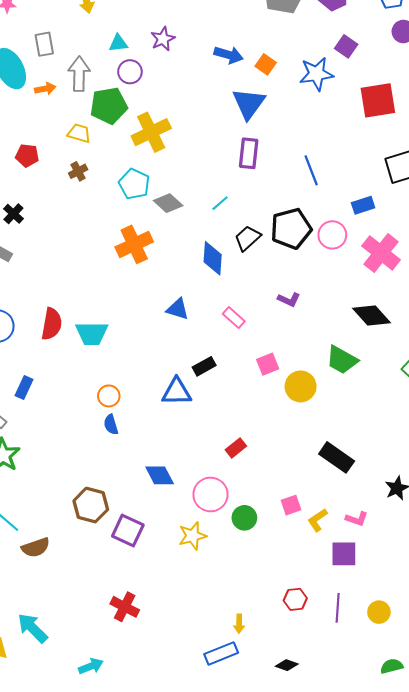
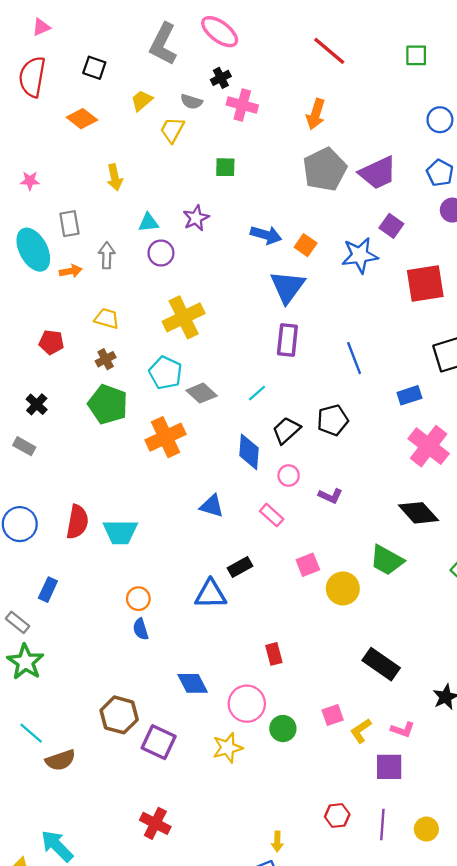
gray arrow: (79, 74) -> (107, 255), size x0.7
green pentagon: (109, 106) -> (108, 404), moved, turned 30
black pentagon: (291, 229) -> (333, 420), size x0.7
pink circle: (332, 235) -> (289, 476), moved, size x0.7
red rectangle: (236, 448) -> (274, 654), turned -66

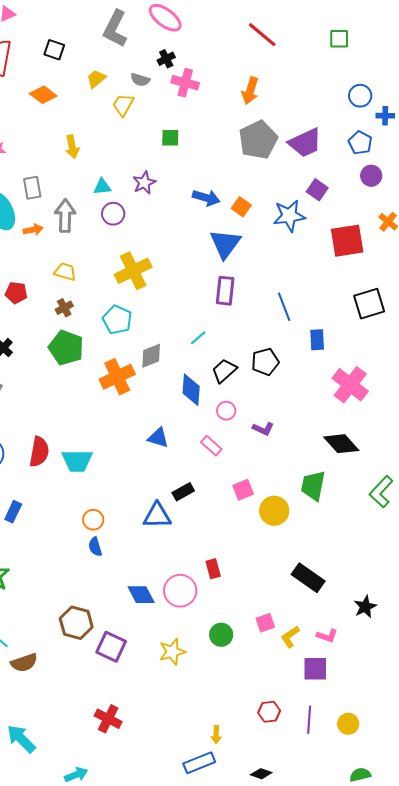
gray arrow: (107, 255) -> (65, 216), size x1.4
gray diamond: (202, 393) -> (151, 356), moved, turned -64
blue rectangle: (409, 395) -> (317, 340), moved, turned -75
green trapezoid: (387, 560) -> (313, 486), turned 72
pink circle: (247, 704) -> (180, 591), moved

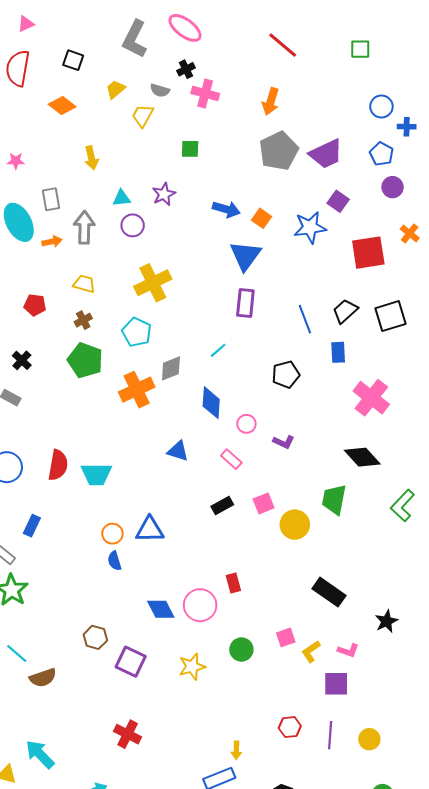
black trapezoid: (224, 371) -> (345, 311), moved
black rectangle: (183, 492) -> (222, 505), moved
blue triangle: (157, 516) -> (150, 530), moved
brown hexagon: (76, 623) -> (95, 637), size x0.7

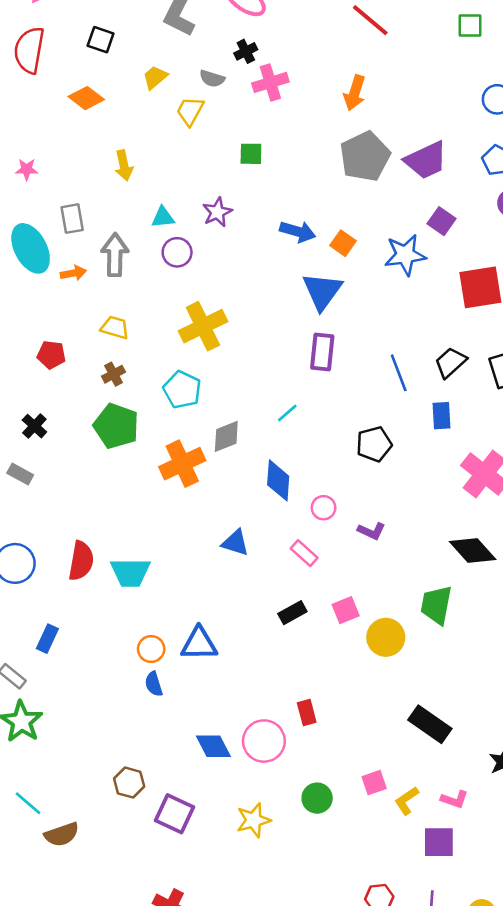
pink cross: (205, 93) -> (270, 82), turned -32

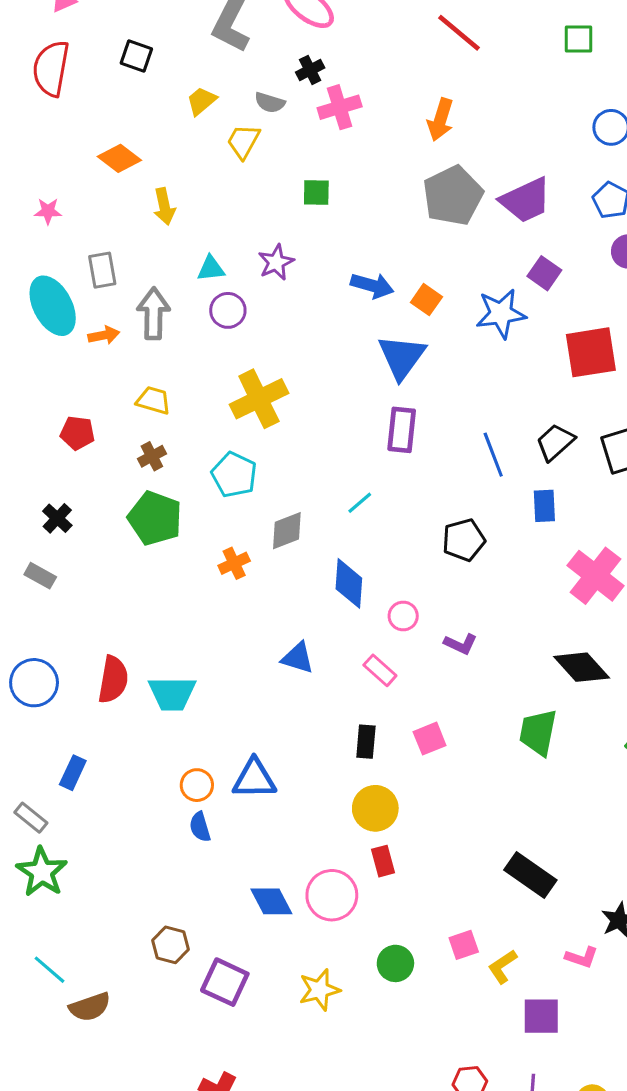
orange diamond: (86, 98) -> (119, 158), moved
orange cross: (182, 464) -> (234, 563), size x0.6
black rectangle: (292, 613) -> (366, 742), turned -56
yellow circle: (386, 637) -> (375, 808), moved
pink L-shape: (454, 799) -> (582, 957), moved

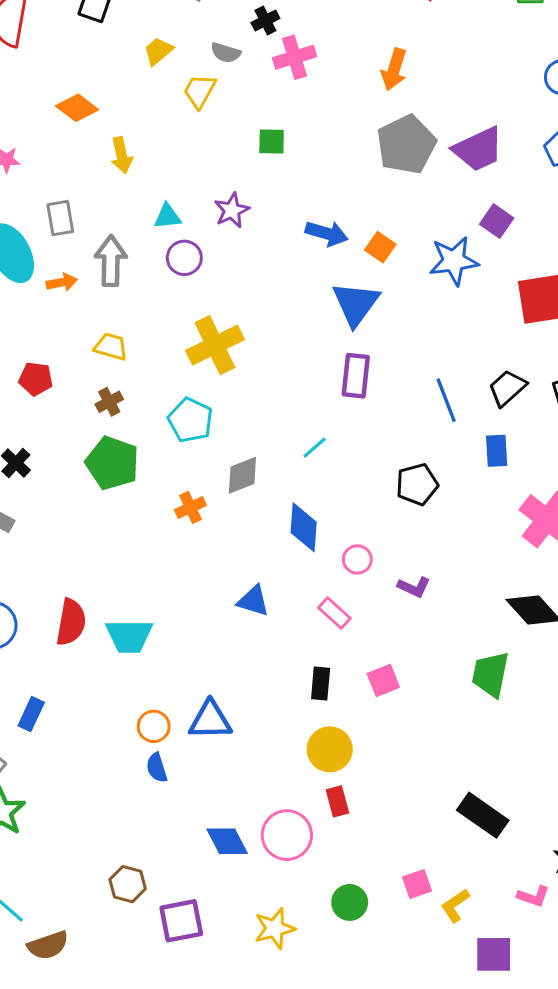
purple square: (225, 982) -> (181, 921), turned -36

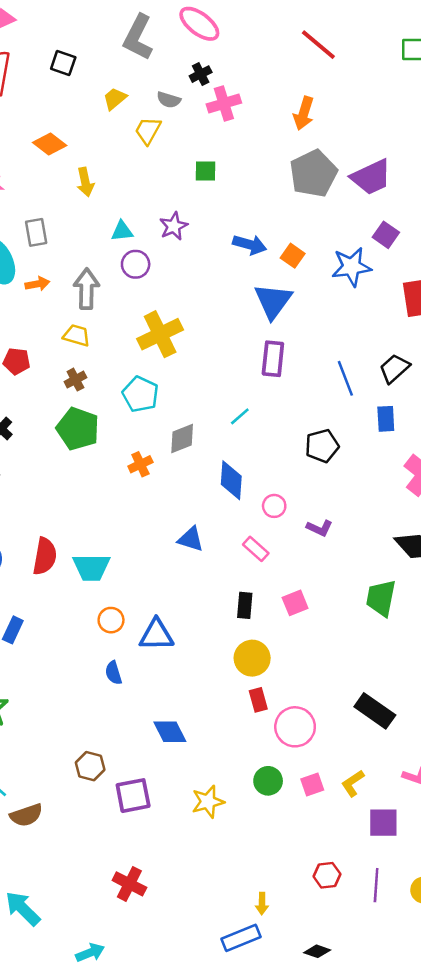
gray arrow: (111, 261) -> (86, 289), moved
orange circle: (154, 726) -> (111, 620), moved
pink circle: (287, 835) -> (295, 727), moved
pink square: (417, 884) -> (312, 784), moved

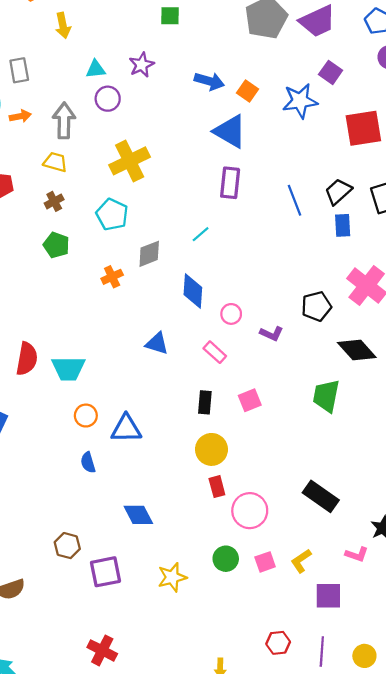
blue triangle: (273, 301) -> (230, 131), turned -36
blue rectangle: (386, 419) -> (343, 225), moved
green pentagon: (78, 429) -> (56, 245), size x0.7
black pentagon: (322, 446) -> (316, 306), moved

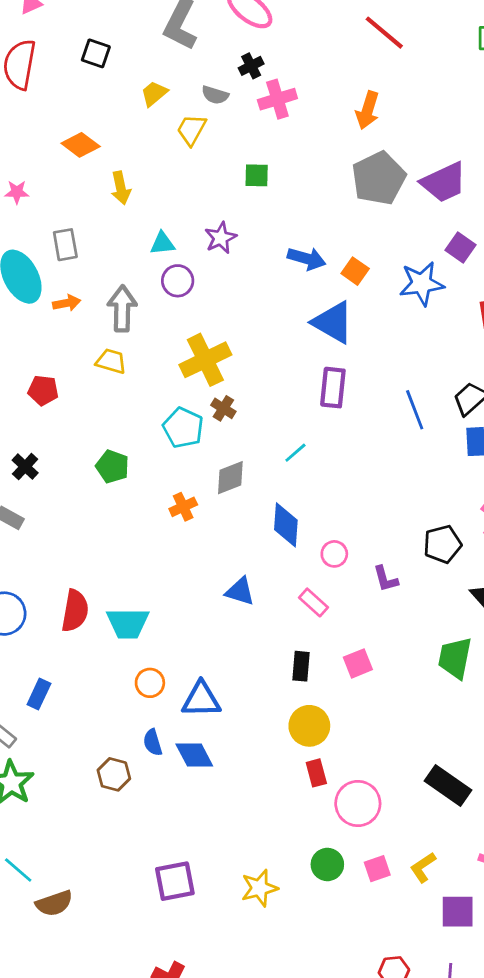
brown cross: (54, 201) -> (223, 408), moved, turned -30
purple L-shape: (272, 334) -> (386, 579), turned 50
blue diamond: (138, 515) -> (194, 755), moved
brown hexagon: (67, 546) -> (114, 774), moved

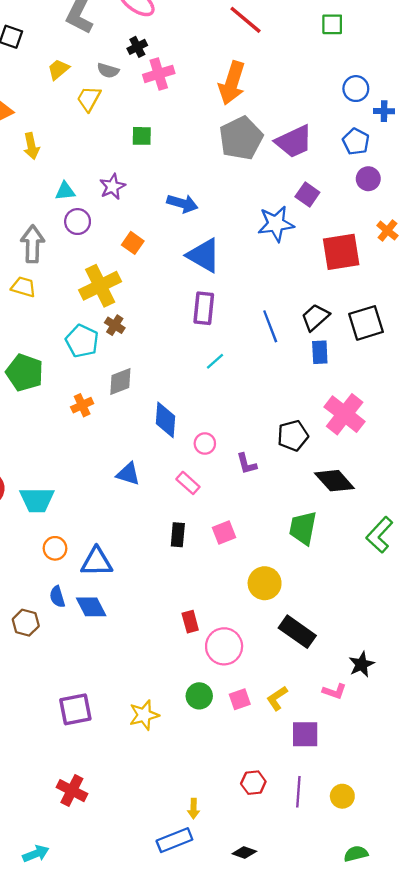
orange arrow: (368, 110) -> (232, 83), size x1.4
orange square: (355, 271) -> (133, 243), moved
cyan line: (295, 453) -> (215, 361), moved
green pentagon: (112, 467) -> (25, 373), size x1.4
yellow circle: (309, 726) -> (265, 583), moved

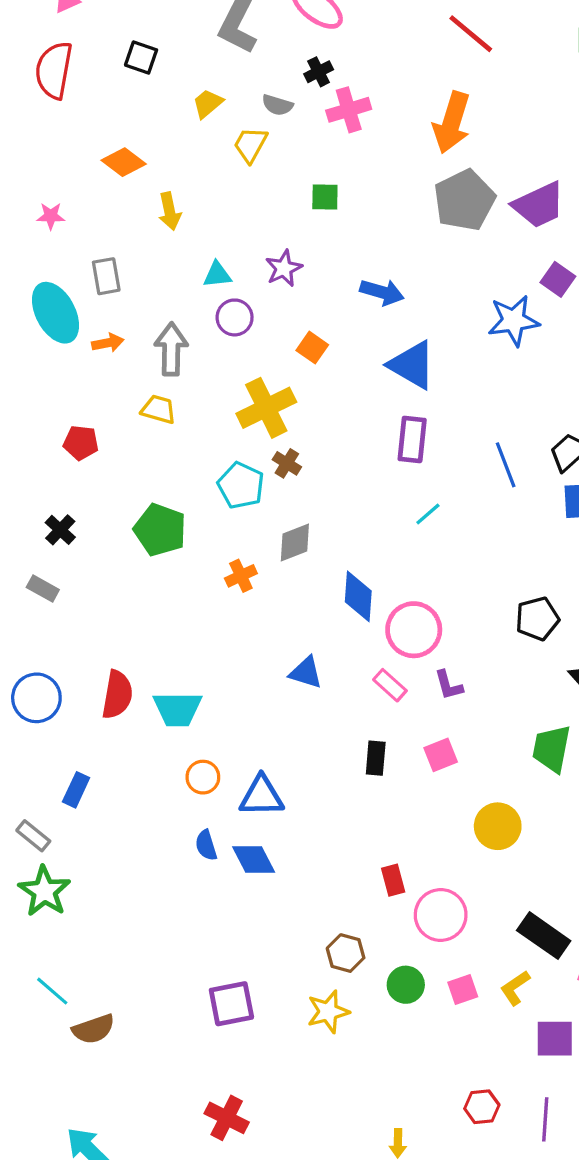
pink circle: (205, 444) -> (414, 630), size x1.8
purple L-shape: (247, 464) -> (449, 685), moved
brown hexagon: (26, 623) -> (346, 953), moved
black rectangle: (297, 632) -> (544, 936), moved

